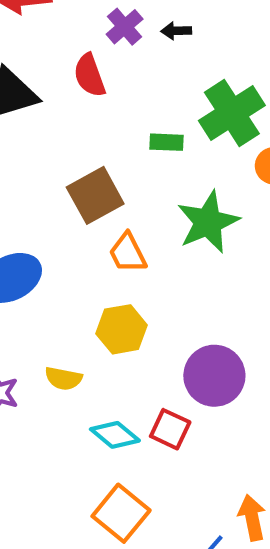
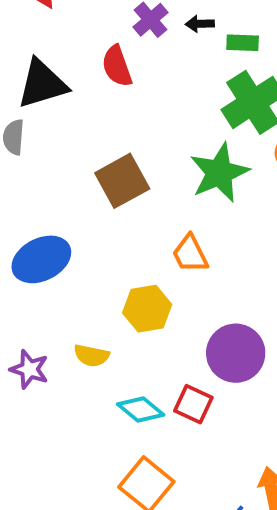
green rectangle: (167, 142) -> (243, 43), moved
green star: (208, 222) -> (219, 173), moved
orange trapezoid: (128, 253) -> (190, 254), moved

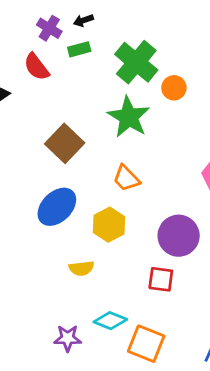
green rectangle: (243, 43) -> (79, 49), moved
blue ellipse: (41, 259) -> (57, 207), moved
purple star: (29, 369) -> (68, 338), moved
cyan diamond: (141, 409) -> (110, 321), moved

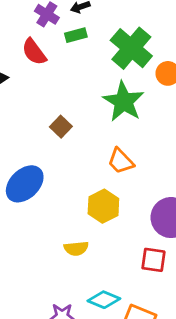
brown square: (65, 143) -> (61, 127), size x0.6
blue ellipse: (57, 207) -> (25, 184), moved

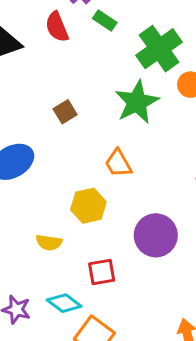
green rectangle: (76, 35) -> (105, 20), turned 35
red square: (153, 260) -> (102, 272), moved, turned -32

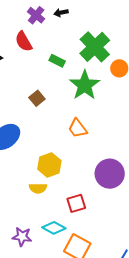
green rectangle: (105, 20) -> (57, 61), moved
yellow hexagon: (88, 206) -> (49, 165), moved

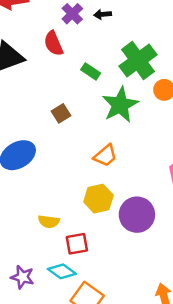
orange trapezoid: (78, 128) -> (105, 156), turned -100
yellow hexagon: (49, 165) -> (98, 199), moved
red square: (76, 203) -> (77, 244), moved

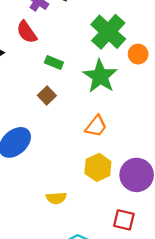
green rectangle: (91, 71) -> (54, 63), moved
red square: (77, 244) -> (124, 220), moved, turned 35

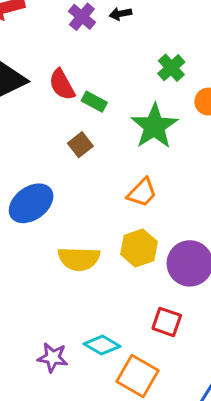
red semicircle: (27, 32) -> (62, 85), moved
green cross: (108, 32) -> (171, 68), size x0.6
yellow semicircle: (56, 198) -> (79, 259), moved, size x1.5

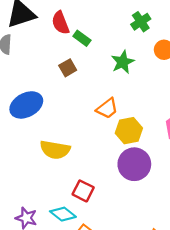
green star: (154, 126) -> (123, 62), size x0.7
yellow hexagon: (139, 248) -> (129, 131), moved
red square: (167, 322) -> (83, 191), moved

